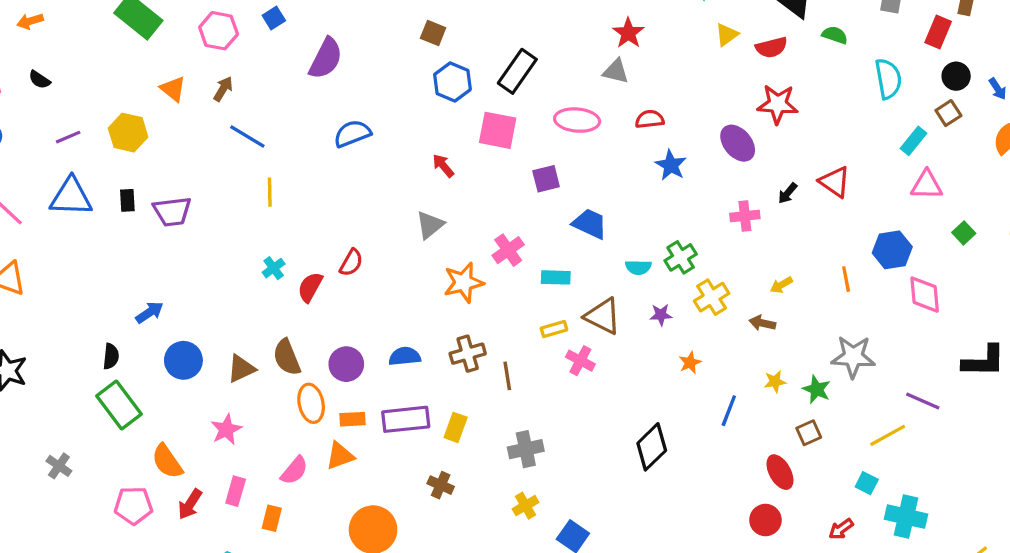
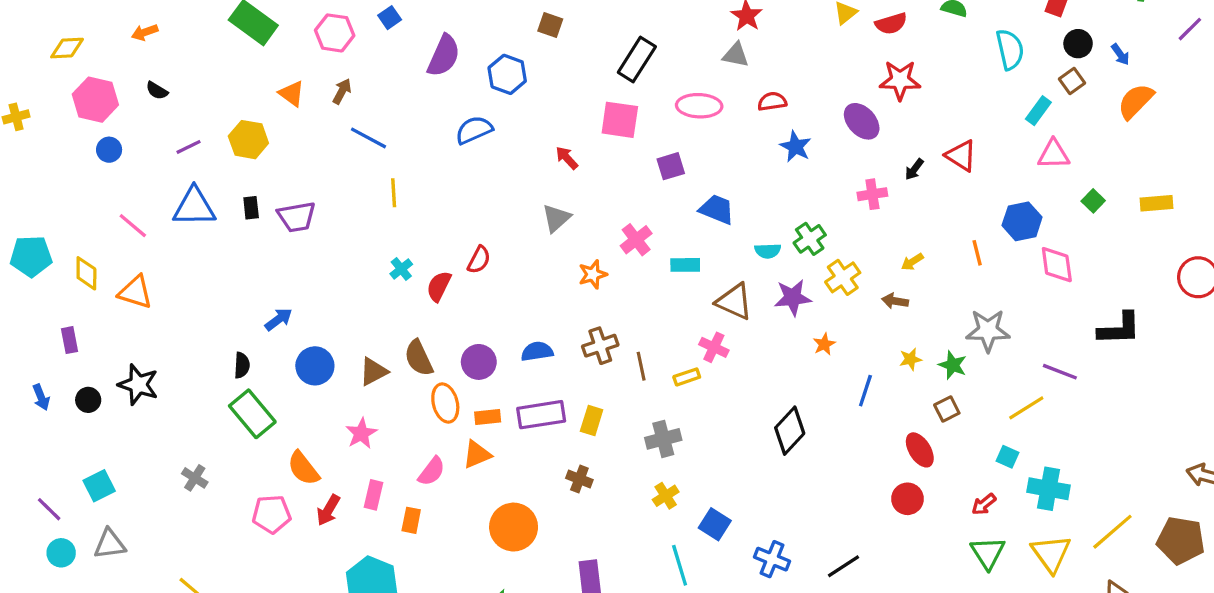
blue hexagon: (452, 82) -> (507, 74), moved
orange star: (464, 282) -> (593, 274), size x0.7
purple star: (661, 315) -> (793, 298), size x1.6
yellow rectangle: (554, 329) -> (687, 377), moved

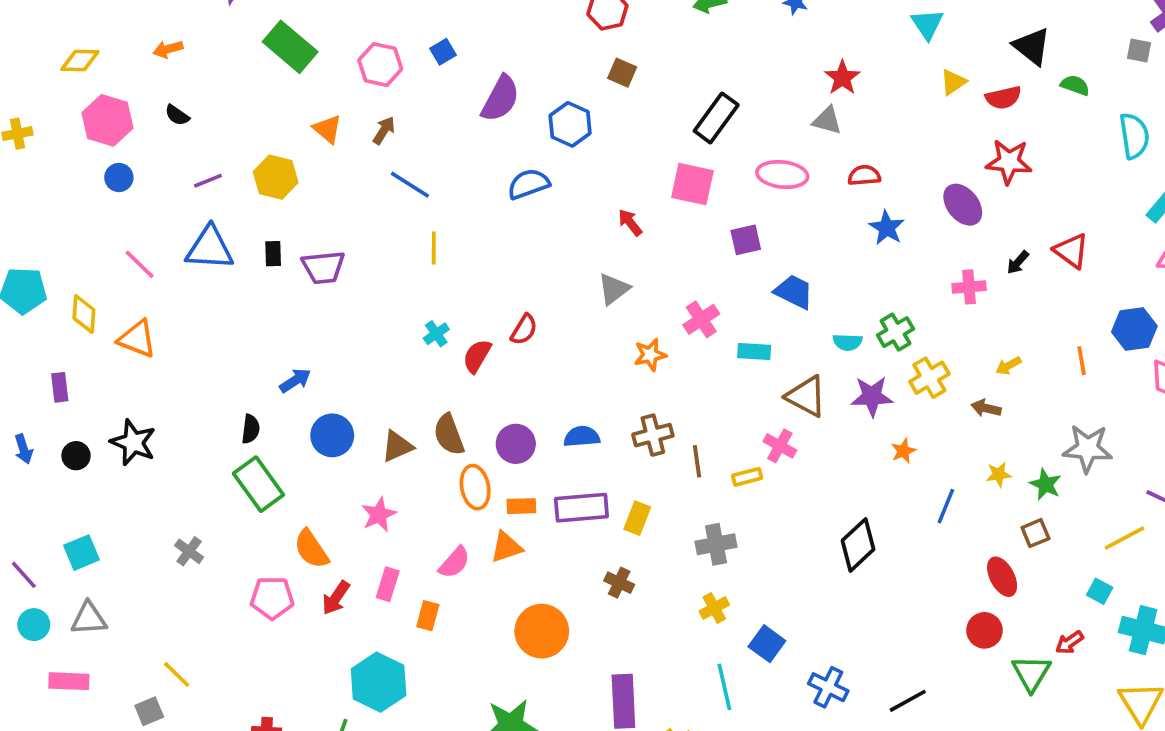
green triangle: (988, 553) -> (1031, 673), moved

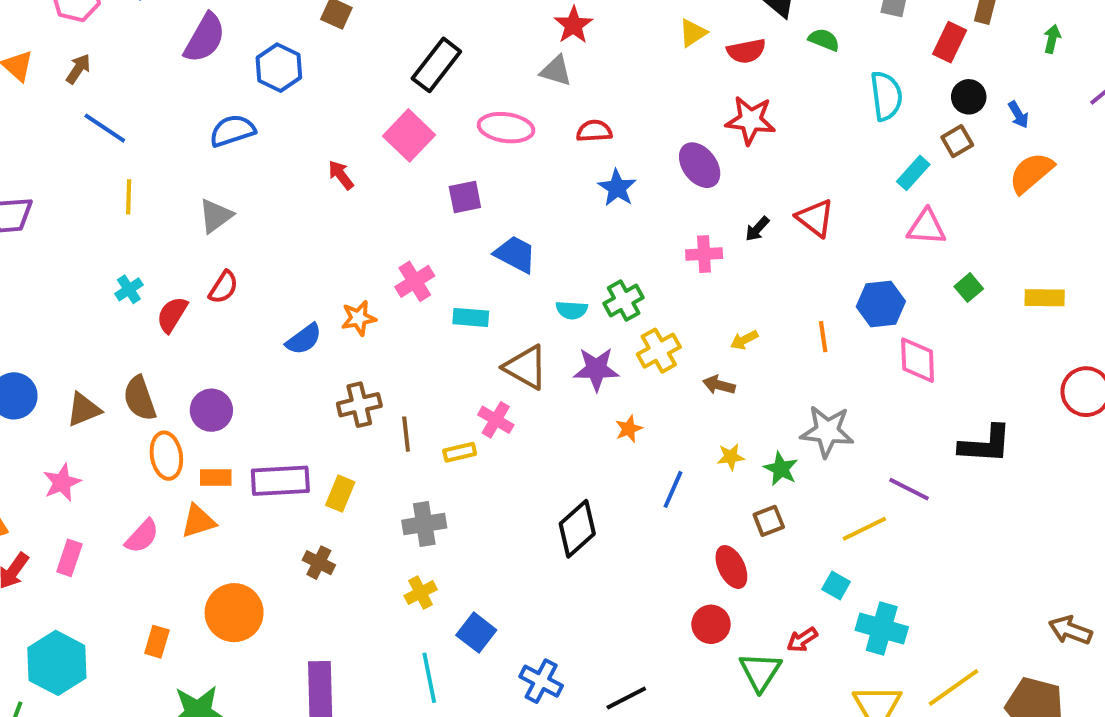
pink square: (692, 184) -> (409, 135), turned 30
gray triangle: (614, 289) -> (216, 216), moved
blue semicircle: (582, 437) -> (304, 339), moved, turned 147
orange rectangle: (428, 616) -> (157, 642), moved

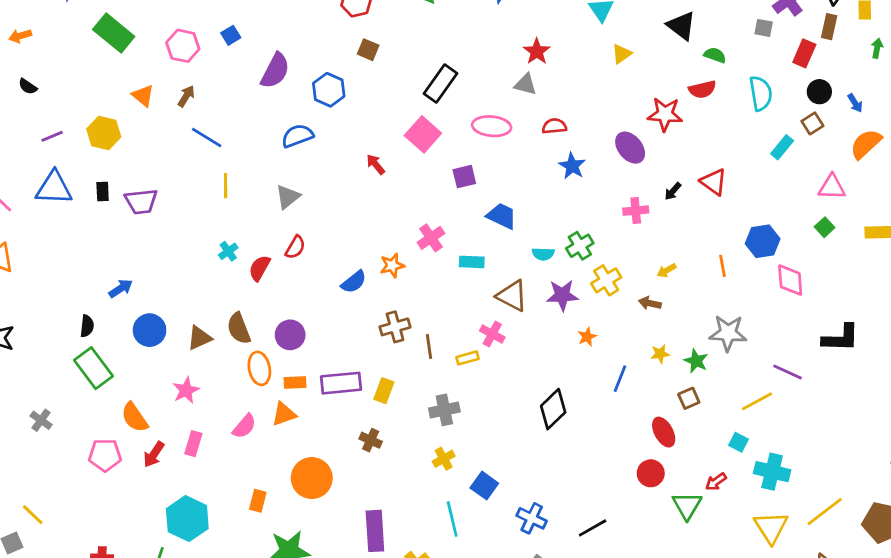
red semicircle: (746, 51) -> (702, 89), moved
pink triangle: (927, 227) -> (832, 187), moved

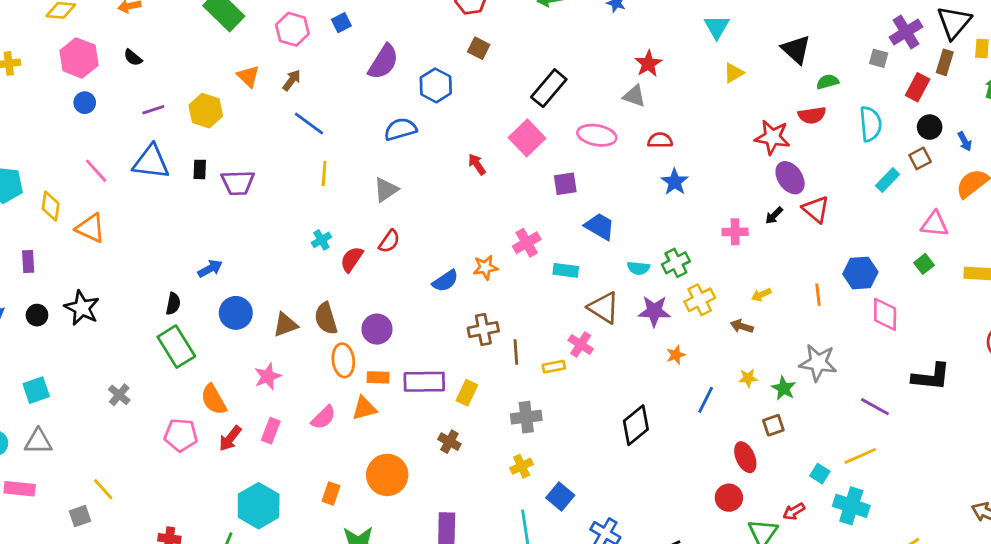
green semicircle: (715, 55) -> (828, 82), turned -40
purple ellipse: (630, 148) -> (790, 178), moved
yellow line: (757, 401) -> (860, 456), moved

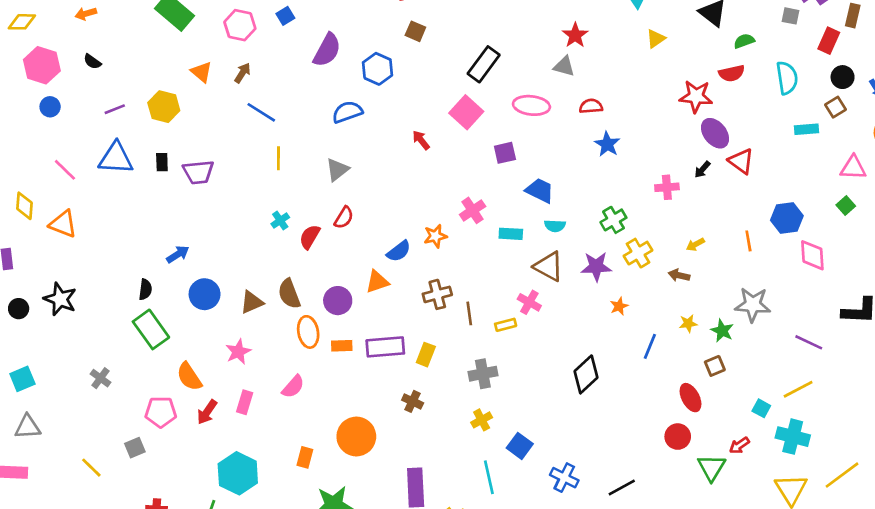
cyan rectangle: (888, 180) -> (806, 129), turned 45
cyan semicircle: (638, 268) -> (555, 226), moved
orange triangle: (364, 408) -> (377, 282), moved
gray square: (80, 516) -> (135, 448), moved

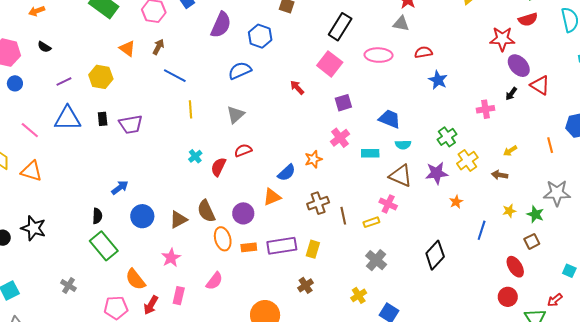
purple square: (505, 153) -> (343, 103), moved
red semicircle: (344, 218) -> (243, 150), turned -138
gray cross: (483, 374) -> (376, 260), moved, turned -35
brown cross: (413, 401) -> (306, 285), turned 35

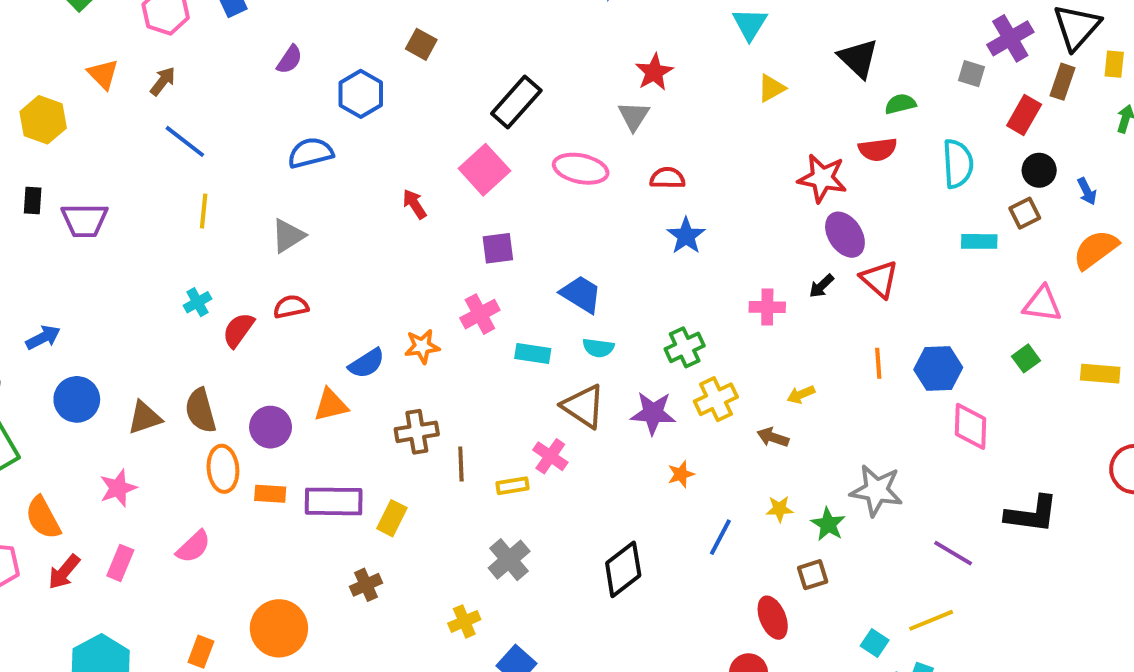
gray triangle: (401, 24) -> (634, 116), turned 42
purple semicircle: (221, 25) -> (290, 59), size x0.6
orange line: (550, 145) -> (878, 363), moved

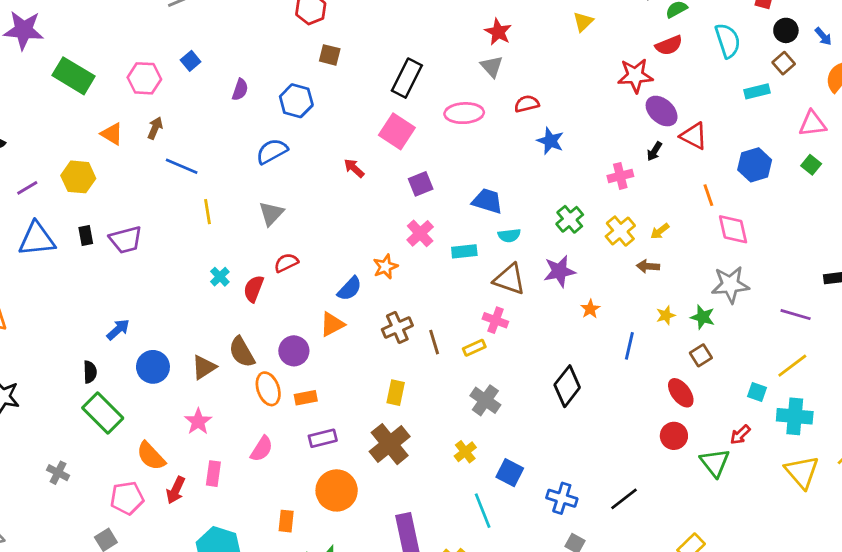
blue hexagon: (938, 368) -> (755, 165), moved
yellow cross: (716, 399) -> (620, 231), moved
pink diamond: (971, 426) -> (733, 229), moved
purple rectangle: (334, 501) -> (323, 438), moved, size x0.7
brown cross: (366, 585) -> (390, 444), size x1.8

